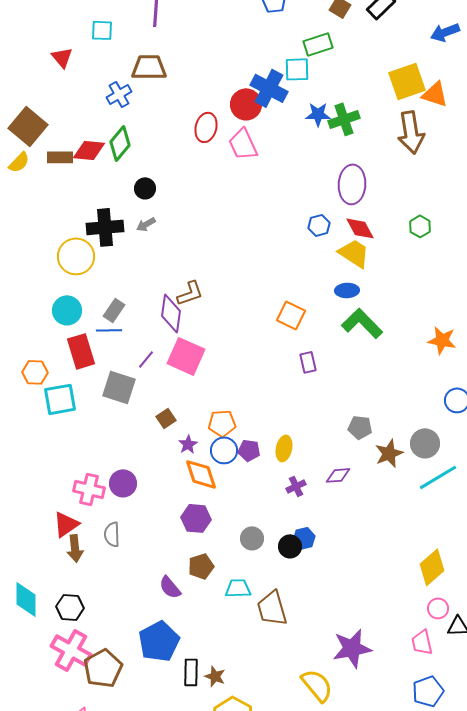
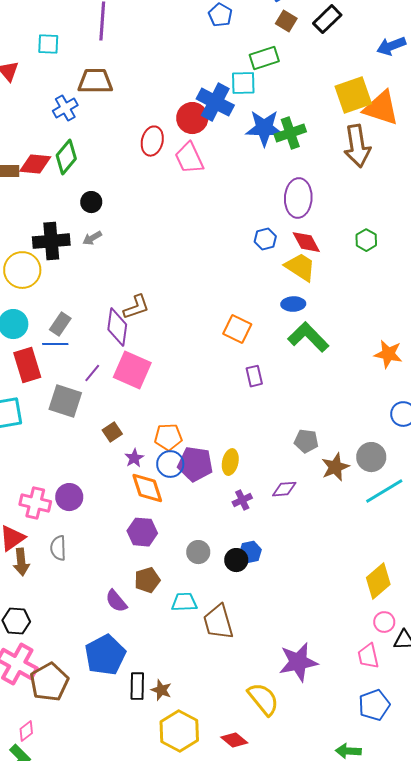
orange triangle: (435, 94) -> (381, 108), size x1.4
blue star: (318, 114) -> (264, 128), size x1.5
purple pentagon: (249, 450) -> (195, 464), size x1.6

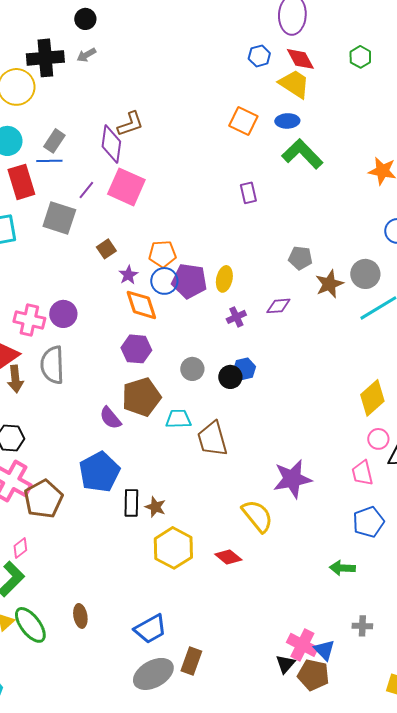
orange square: (237, 329) -> (243, 121), moved
gray semicircle: (58, 548) -> (52, 365), size x1.5
brown pentagon: (147, 580) -> (141, 397), size x1.5

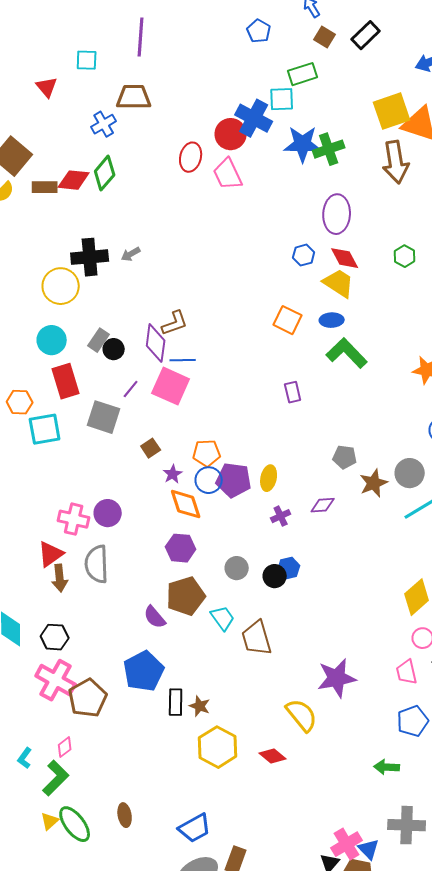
black circle: (85, 19) -> (114, 349), moved
blue line: (49, 161) -> (183, 360), moved
cyan trapezoid: (178, 419) -> (223, 618), turned 56
gray cross: (362, 626) -> (407, 825), size x1.8
pink cross: (302, 645) -> (347, 844), turned 32

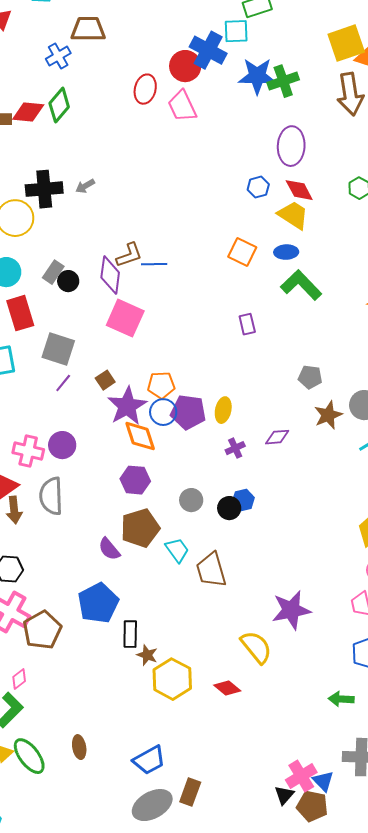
blue line: (183, 360) -> (154, 264), moved
purple line: (131, 389) -> (63, 383), moved
gray pentagon: (345, 457) -> (310, 377), moved
purple star: (173, 474) -> (127, 406), size x2.0
brown star: (200, 706) -> (147, 655), moved

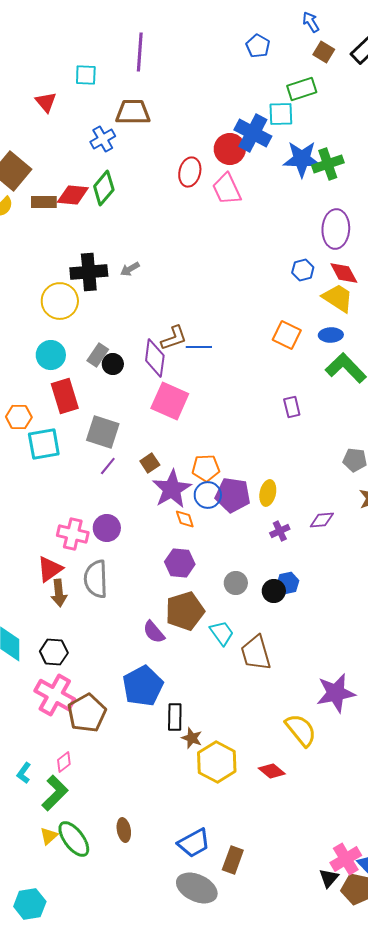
orange diamond: (140, 436) -> (185, 519), size x0.6
brown rectangle: (190, 792) -> (233, 860), moved
gray ellipse: (152, 805) -> (197, 888), turned 54

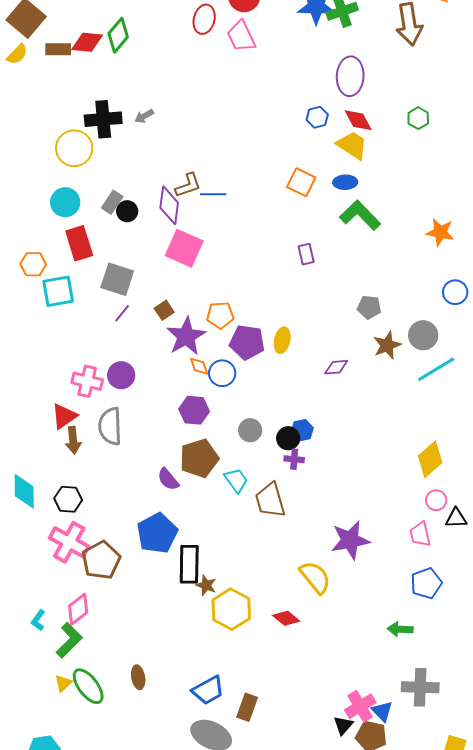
blue circle: (208, 495) -> (222, 373), moved
purple cross: (280, 531) -> (294, 459), moved, turned 30
black rectangle: (175, 717) -> (189, 564), size x1.4
pink diamond: (64, 762) -> (78, 609), size x1.5

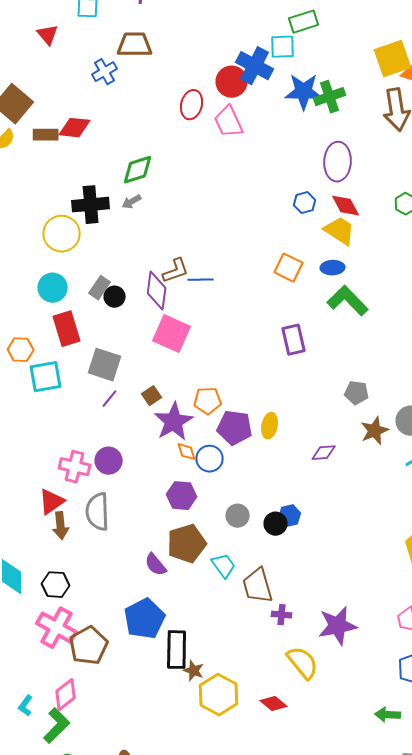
green diamond: (118, 35) -> (138, 170), moved, turned 32
purple rectangle: (306, 254) -> (294, 340), size x1.4
purple cross: (294, 459) -> (282, 615), moved

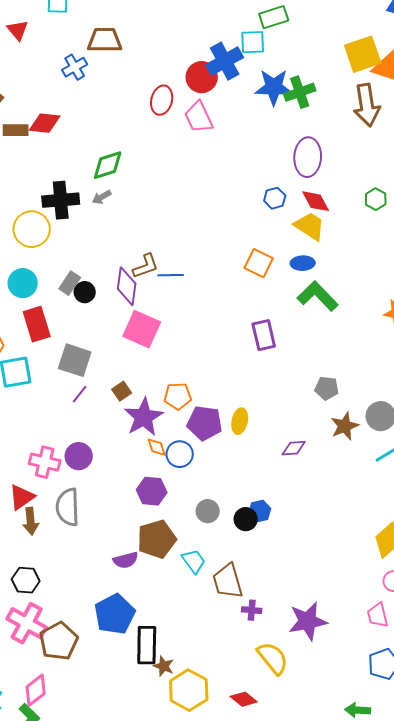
blue cross: (255, 66) -> (225, 61), turned 33
purple semicircle: (156, 565) -> (126, 560), turned -65

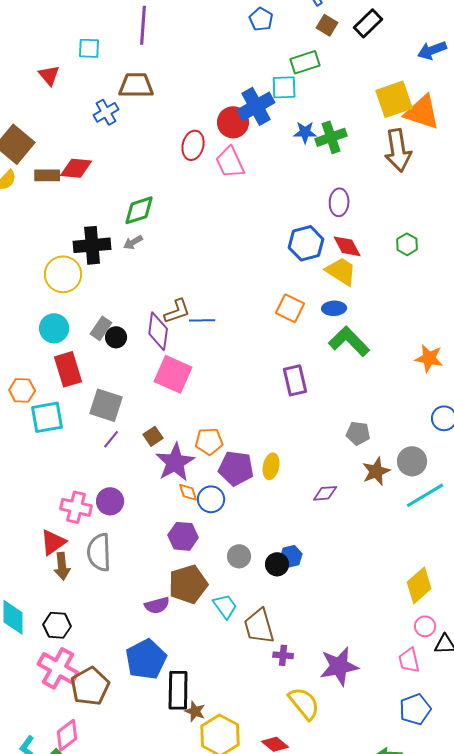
blue star: (274, 87) -> (305, 132), size x0.6
purple ellipse: (308, 157) -> (339, 202), size x0.7
blue hexagon: (275, 198) -> (306, 243), size x1.6

